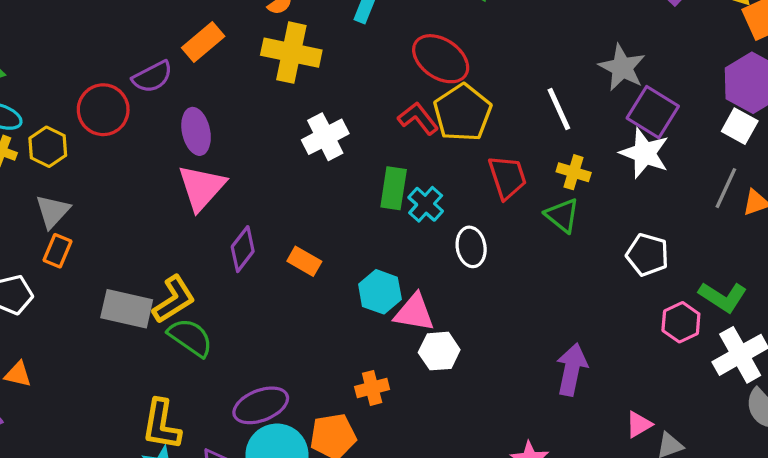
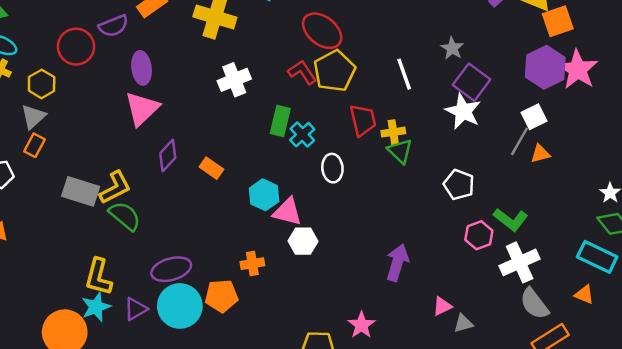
gray star: (622, 68) -> (452, 48), size x0.7
white square: (740, 126) -> (534, 117), moved, turned 30
yellow hexagon: (48, 147) -> (42, 84), moved
yellow cross: (574, 172) -> (393, 132), moved, turned -30

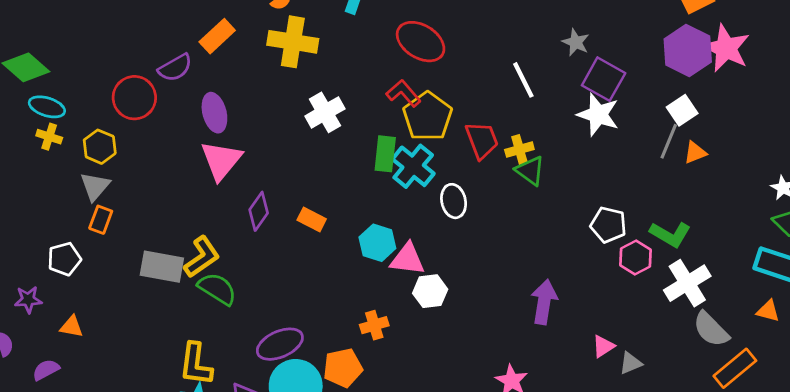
yellow pentagon: (335, 71) -> (428, 116), moved
cyan cross: (302, 135) -> (413, 166), size x1.4
white pentagon: (459, 185) -> (608, 225), moved

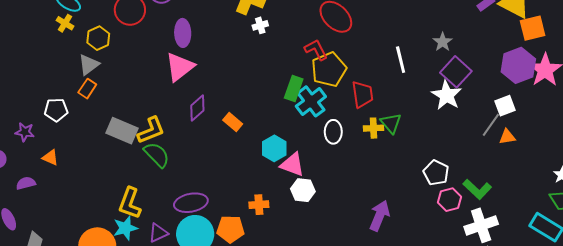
white cross: (325, 112) -> (260, 25), moved, size x0.6
yellow cross: (519, 150) -> (374, 128), moved

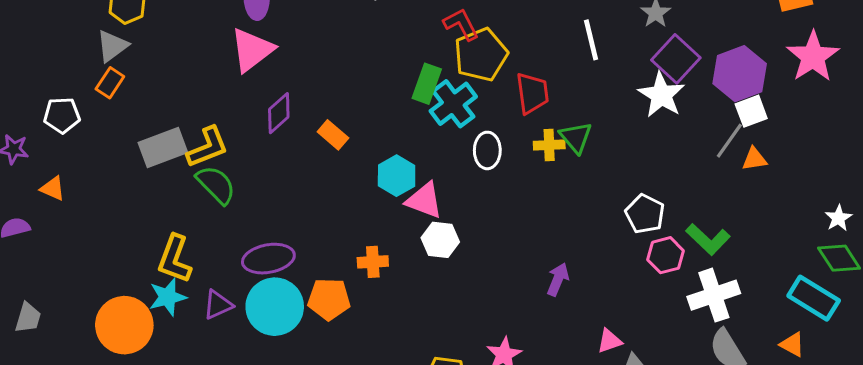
purple hexagon: (518, 65) -> (740, 74), moved
gray rectangle: (122, 131) -> (163, 148), turned -44
purple arrow: (380, 216) -> (558, 279), size x0.7

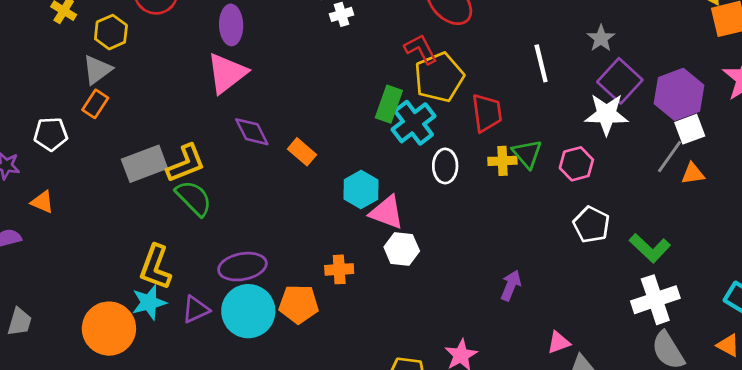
white star: (661, 95) -> (606, 114), turned -30
purple diamond: (279, 113) -> (252, 132), turned -75
pink hexagon: (665, 255) -> (576, 164), moved

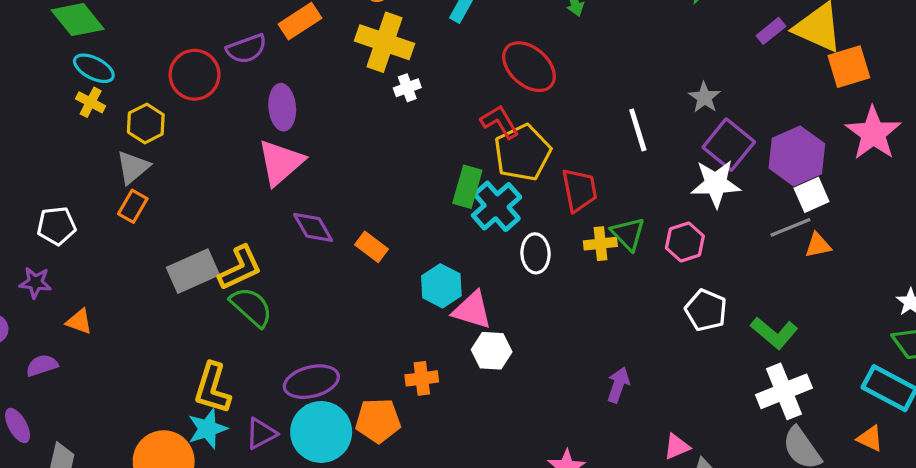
white pentagon: (51, 134) -> (57, 226), moved
gray line: (670, 157) -> (790, 227), turned 36

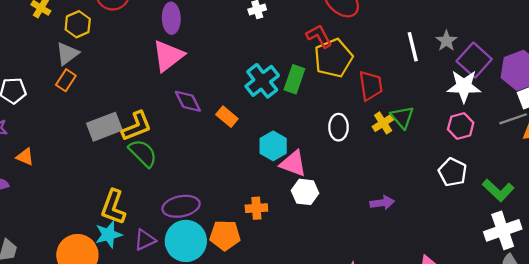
gray star: (704, 97) -> (446, 41), moved
cyan cross: (497, 206) -> (262, 81), moved
pink hexagon: (685, 242) -> (461, 126), moved
yellow cross: (600, 244) -> (383, 123), turned -30
purple arrow: (618, 385) -> (382, 203), moved, turned 60

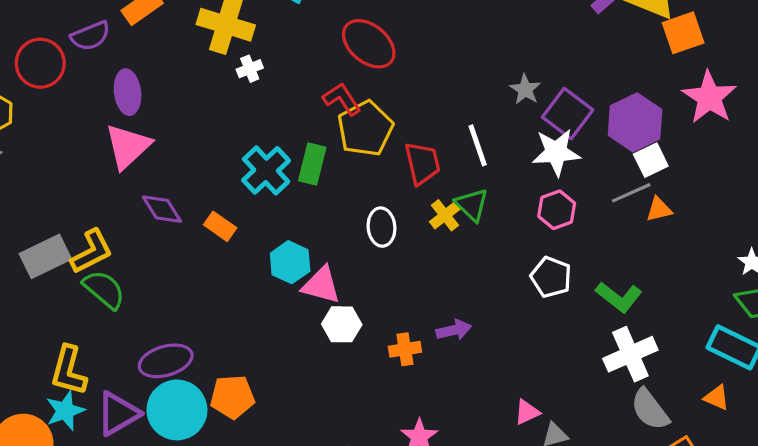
white line: (413, 47) -> (478, 145), moved
orange cross: (256, 208) -> (405, 349), moved
purple triangle: (145, 240) -> (118, 414), size x1.4

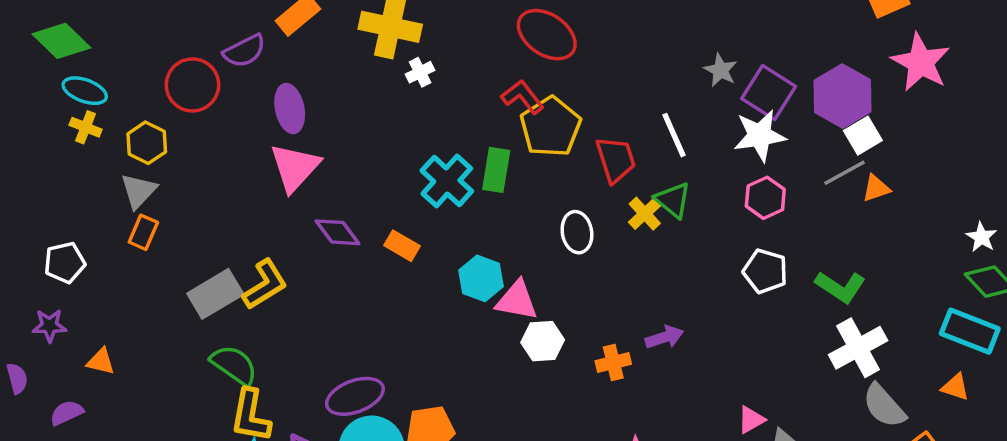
green semicircle: (104, 289) -> (234, 365), moved

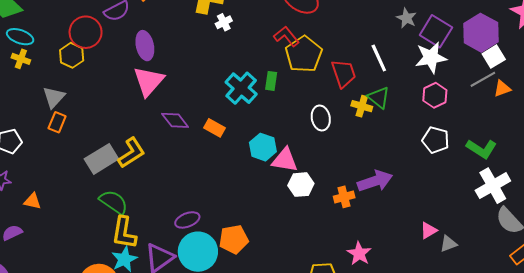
yellow hexagon: (147, 143) -> (72, 55), moved
green rectangle: (496, 170) -> (271, 81), size x0.7
yellow cross: (645, 214) -> (362, 106), turned -30
purple arrow: (664, 337) -> (375, 181), size x1.5
purple ellipse: (355, 396) -> (187, 220), size x0.7

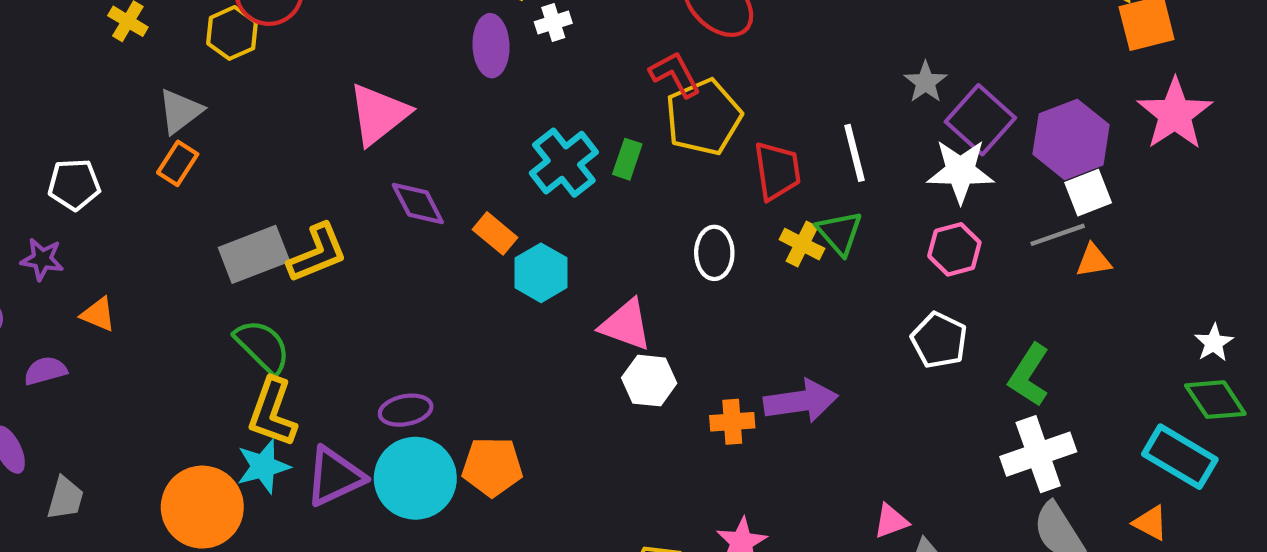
purple ellipse: (145, 46) -> (491, 46), moved
cyan hexagon: (263, 147) -> (541, 273), moved
green L-shape: (481, 149) -> (1029, 375), turned 80

